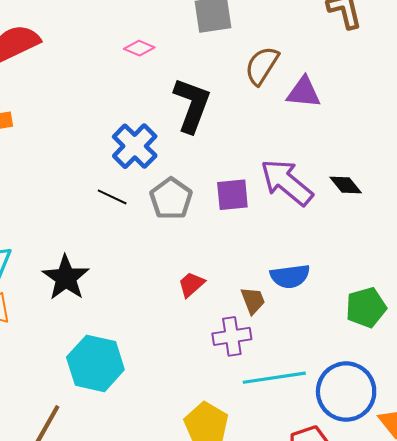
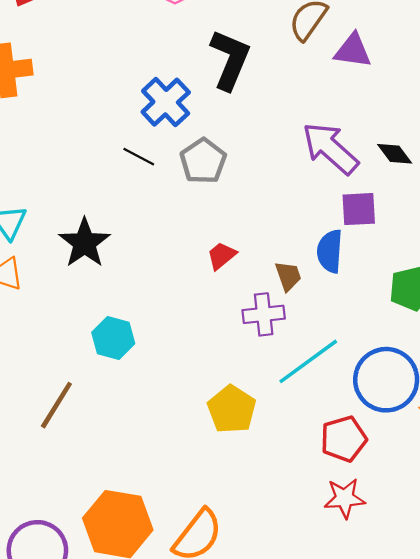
purple square: (232, 195) -> (359, 209), moved
blue semicircle: (290, 276) -> (330, 251), turned 99
cyan hexagon: (95, 363) -> (113, 338), size x0.7
cyan line: (274, 378) -> (308, 361), turned -30

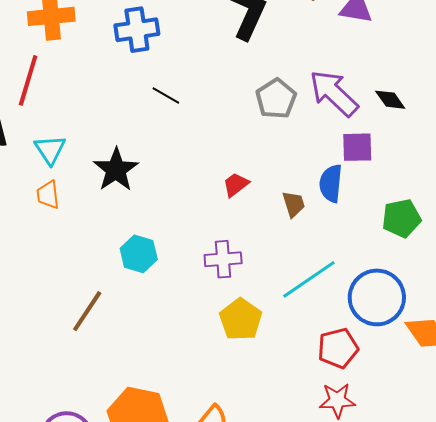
blue cross: (166, 102) -> (137, 30), moved, turned 33
gray pentagon: (203, 161) -> (276, 99), moved
purple cross: (264, 314) -> (223, 259), moved

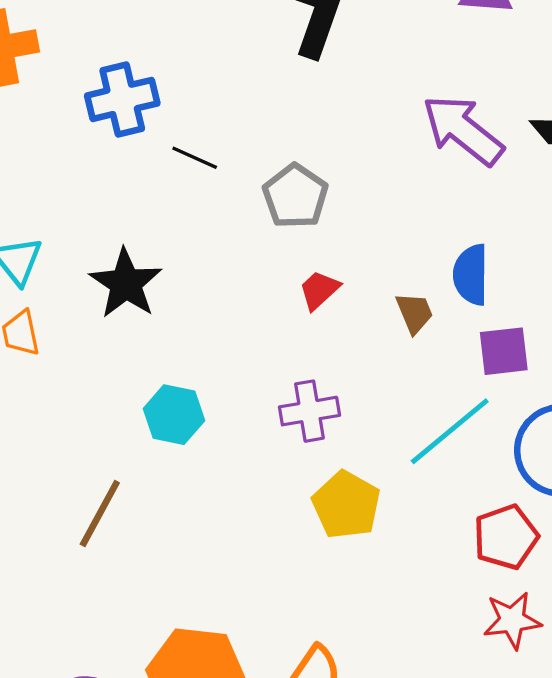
blue cross: (137, 30) -> (122, 99), moved
gray pentagon: (276, 99) -> (295, 196), moved
purple square: (357, 147) -> (504, 351), moved

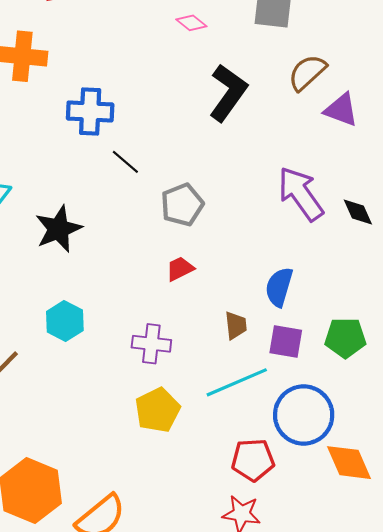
brown trapezoid: (414, 313) -> (236, 325), moved

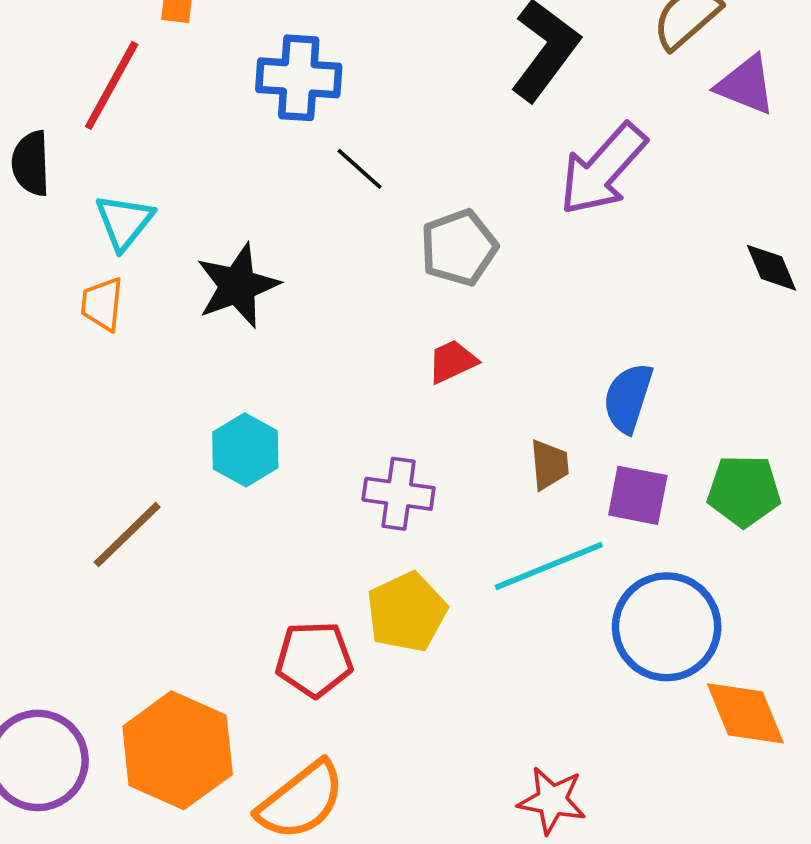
purple arrow: (301, 194) -> (603, 169), moved, turned -104
red pentagon: (253, 460) -> (314, 659), moved

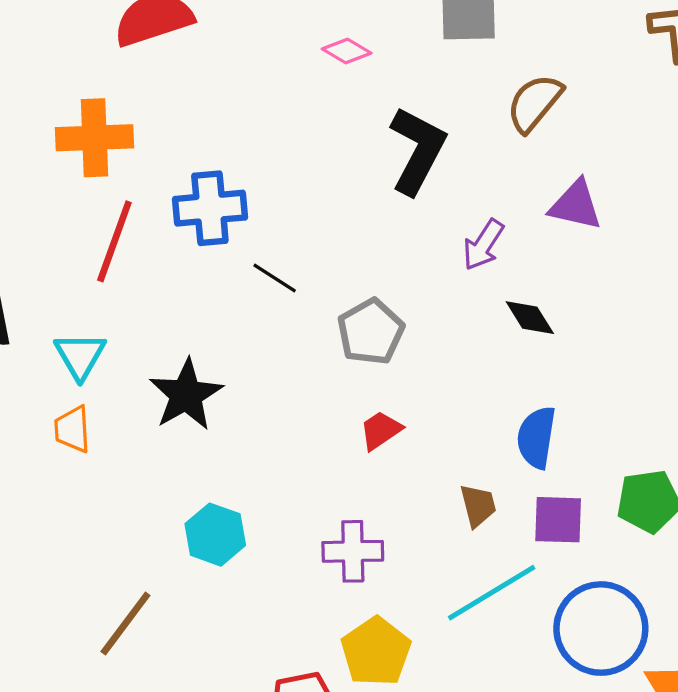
red line: (112, 85) -> (114, 241), moved
purple triangle: (746, 85) -> (576, 205), moved
purple arrow: (603, 169) -> (483, 245), size x0.6
black diamond: (771, 268) -> (530, 318), moved

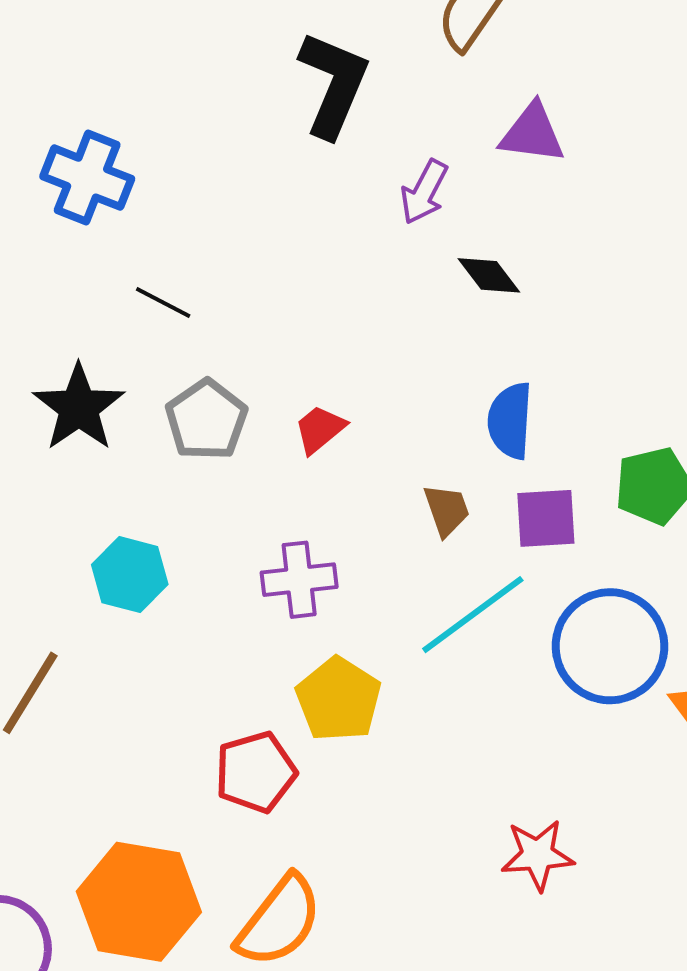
blue cross: (210, 208) -> (87, 178), turned 32
black line: (275, 278) -> (163, 302), moved
gray pentagon: (371, 332) -> (206, 420), moved

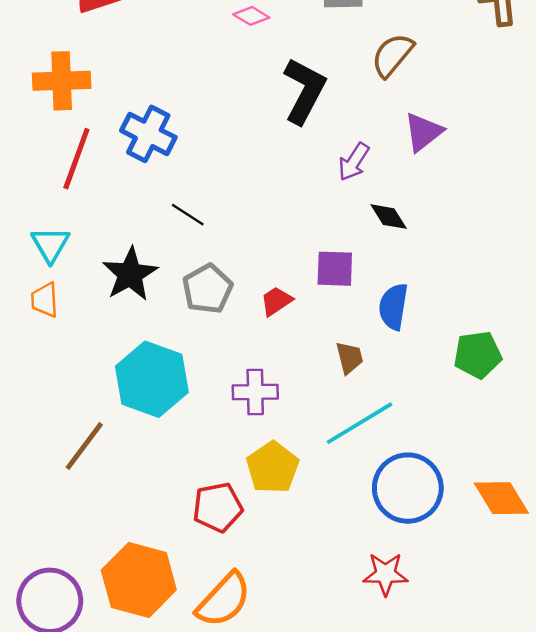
purple triangle: (532, 133) -> (423, 132), turned -51
purple square: (546, 518) -> (335, 269), moved
cyan hexagon: (130, 575) -> (152, 379), size x1.6
blue circle: (610, 646) -> (408, 488), moved

